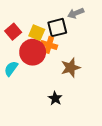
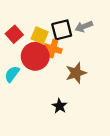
gray arrow: (76, 13) -> (84, 27), moved

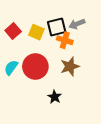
orange cross: (53, 49) -> (65, 40), moved
red circle: (35, 56) -> (35, 66), moved

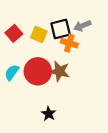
brown star: (70, 66) -> (60, 71), moved, turned 30
black star: (55, 97) -> (49, 114), moved

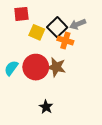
black square: (61, 29) -> (57, 27), turned -30
red square: (14, 33) -> (21, 14), moved, turned 35

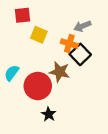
black square: (57, 27) -> (80, 54), moved
red circle: (36, 67) -> (38, 86), moved

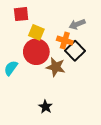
red circle: (38, 86) -> (36, 52), moved

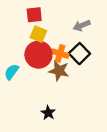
red square: (21, 14) -> (34, 15), moved
orange cross: (65, 41) -> (60, 54), moved

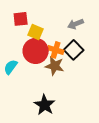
red square: (34, 15) -> (21, 19), moved
black star: (48, 113) -> (45, 105), size x1.5

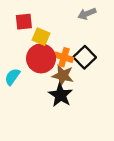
gray arrow: (76, 24) -> (87, 14), moved
black star: (45, 105) -> (61, 95), moved

